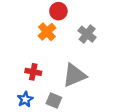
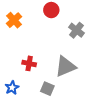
orange cross: (47, 32) -> (14, 20), moved
blue star: (25, 99) -> (12, 88), moved

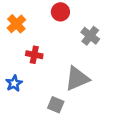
red cross: (29, 63) -> (34, 55), moved
blue star: (12, 88) -> (14, 83), moved

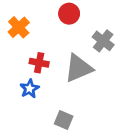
gray triangle: (77, 79) -> (79, 68), moved
blue star: (14, 83) -> (30, 89), moved

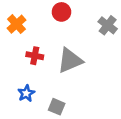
gray cross: (103, 41) -> (108, 25), moved
blue star: (30, 89) -> (26, 93), moved

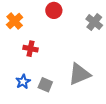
gray triangle: (70, 61) -> (79, 74), moved
gray square: (57, 107) -> (45, 85), moved

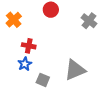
blue star: (23, 82) -> (25, 64), moved

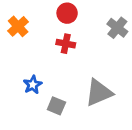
red cross: (29, 46) -> (66, 44), moved

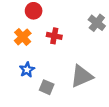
red circle: (67, 13) -> (34, 11), moved
orange cross: (18, 26) -> (23, 37), moved

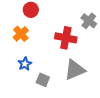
red cross: (54, 36) -> (66, 38), moved, size x1.5

